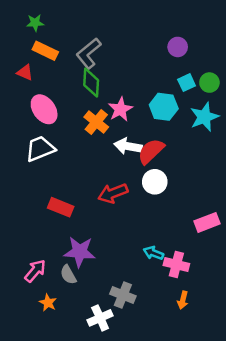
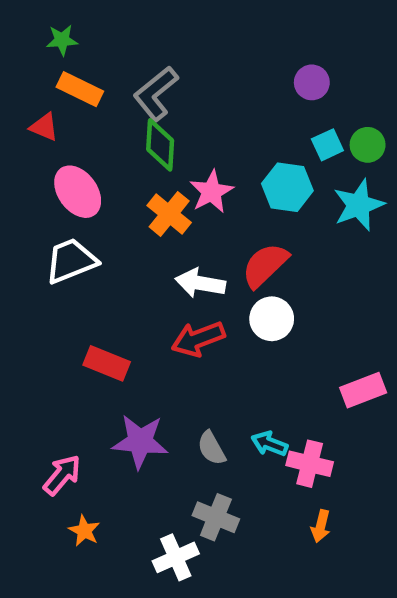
white arrow: (128, 146) -> (200, 283), moved
gray semicircle: (68, 275) -> (211, 448), moved

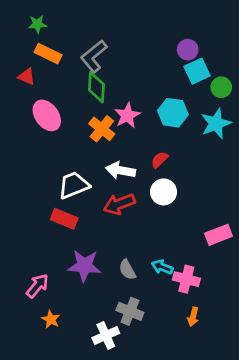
cyan square: (327, 145) -> (197, 71), moved, size x1.4
white trapezoid: (71, 261) -> (74, 185), moved
red semicircle: (265, 265) -> (160, 160), size x0.6

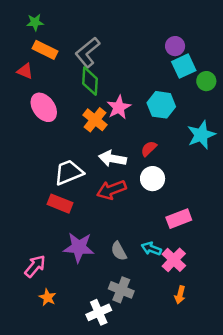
cyan star: (216, 123) -> (201, 135), moved
pink rectangle: (219, 235) -> (179, 219), moved
pink cross: (186, 279) -> (174, 260), turned 30

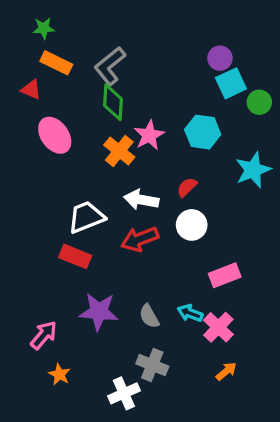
orange arrow: (180, 295) -> (226, 371), turned -144

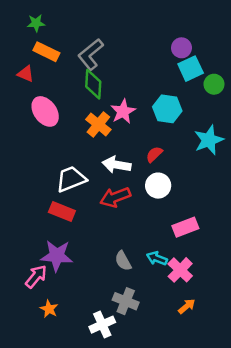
purple star: (99, 312) -> (57, 256), moved

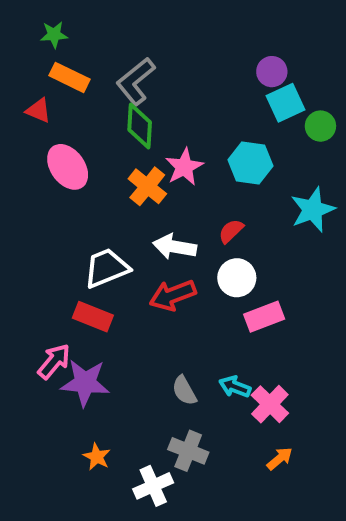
pink rectangle: (185, 227) -> (264, 317), moved
pink arrow: (36, 276) -> (54, 361), moved
orange star: (49, 309) -> (97, 457), moved

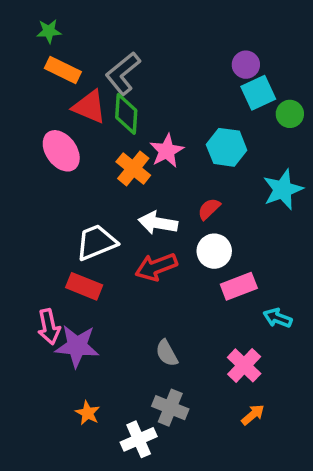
red triangle: (38, 110) -> (89, 107), moved, size x1.5
pink arrow: (54, 361) -> (49, 327), turned 128
cyan arrow: (235, 387) -> (278, 318), moved

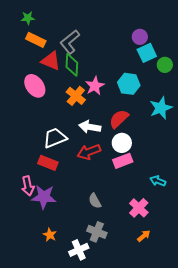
red semicircle: (209, 209) -> (119, 119), size x1.5
pink rectangle: (239, 286) -> (123, 161), moved

